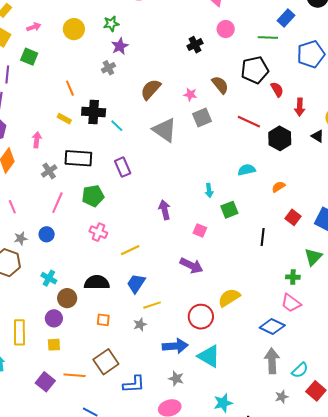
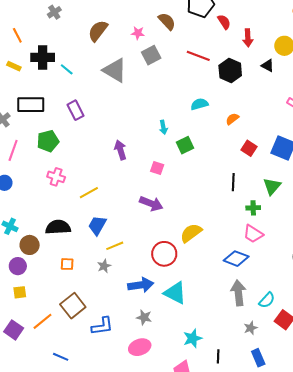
black line: (263, 237) -> (233, 182), moved
orange line: (75, 375) -> (42, 321), turned -40

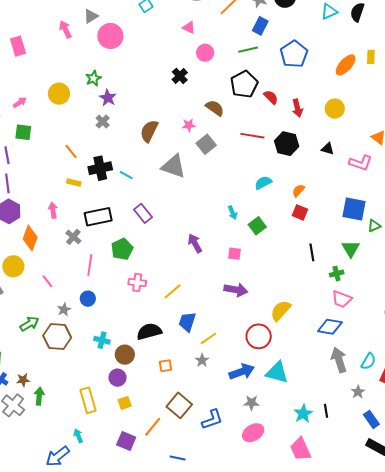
black triangle: (268, 66) -> (328, 149), moved
red square: (249, 148) -> (300, 212), moved
black line: (218, 356) -> (326, 411), moved

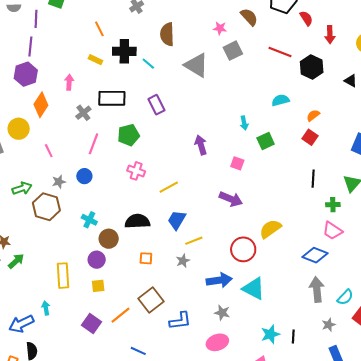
brown semicircle: (149, 131) -> (167, 34), moved, turned -40
green arrow: (39, 396) -> (16, 261), turned 30

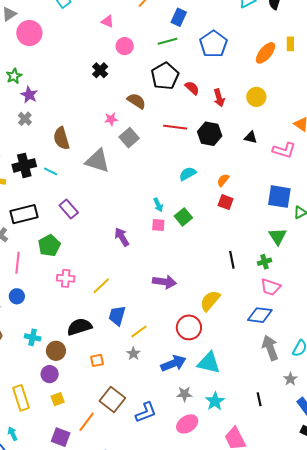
pink square: (237, 163) -> (158, 225), moved
black line: (313, 179) -> (232, 260), moved
cyan star: (270, 334) -> (215, 401), moved

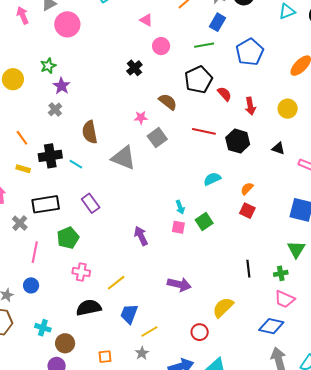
black semicircle: (79, 327) -> (89, 308), moved
red circle: (189, 327) -> (200, 332), size x0.7

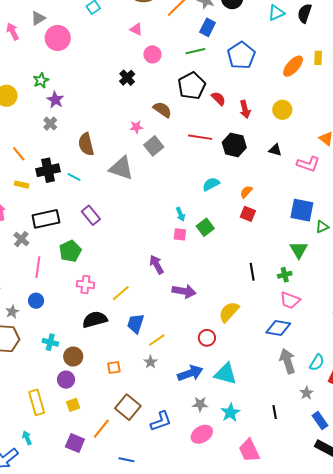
purple arrow: (141, 236) -> (156, 265), moved

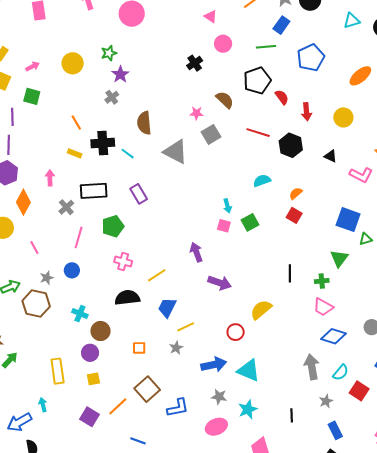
blue diamond: (278, 328) -> (333, 336), moved

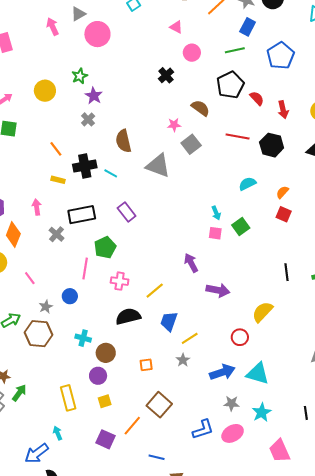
pink line: (79, 237) -> (85, 269), moved
blue L-shape: (178, 408) -> (203, 429), moved

